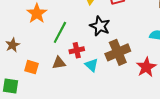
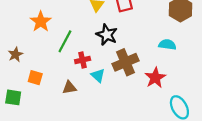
brown triangle: (59, 63) -> (69, 88), moved

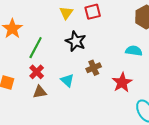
red cross: (83, 60) -> (37, 72), moved, turned -32
brown cross: (125, 62) -> (94, 68), size x0.6

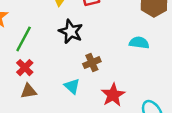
cyan triangle: (67, 80) -> (72, 86), moved
red star: (122, 82) -> (113, 95), moved

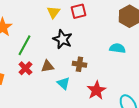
brown cross: (92, 63) -> (79, 64), turned 32
brown triangle: (28, 91) -> (47, 66), moved

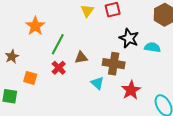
black star: (62, 39) -> (129, 38), moved
brown cross: (79, 64) -> (114, 64), size x1.5
brown triangle: (47, 66) -> (81, 58), moved

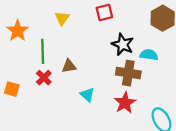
yellow triangle: (87, 11) -> (62, 18), moved
green line: (58, 44) -> (43, 51), turned -30
brown cross: (114, 64) -> (128, 73), moved

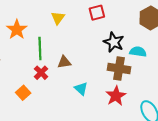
orange square: (12, 89) -> (23, 93), moved, turned 32

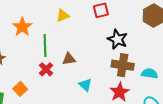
yellow triangle: (58, 18) -> (63, 16), turned 32
cyan semicircle: (138, 52) -> (150, 73), moved
orange square: (23, 93) -> (20, 89), moved

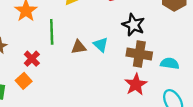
red cross: (46, 69) -> (32, 59), moved
cyan triangle: (85, 85) -> (101, 45), moved

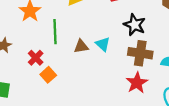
orange square: (24, 81) -> (48, 75), moved

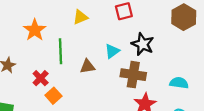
cyan triangle: (103, 44) -> (112, 51), moved, turned 42
brown cross: (140, 53) -> (133, 75), moved

